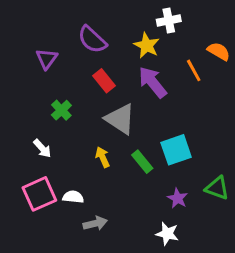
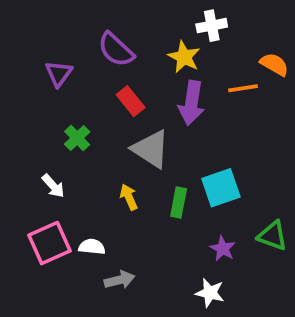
orange line: (194, 70) -> (243, 88), turned -70
purple arrow: (153, 82) -> (191, 103), turned -132
green rectangle: (142, 162) -> (179, 203), turned 50

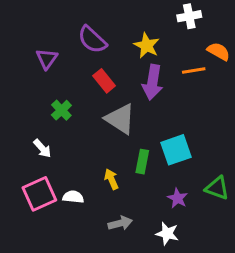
white cross: (212, 26) -> (189, 16), moved
yellow arrow: (129, 197) -> (111, 179), moved
gray arrow: (120, 280) -> (120, 223), moved

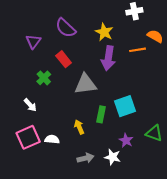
red rectangle: (104, 81) -> (64, 59), moved
gray triangle: (120, 119) -> (85, 84), turned -40
white star: (167, 234) -> (112, 157), moved

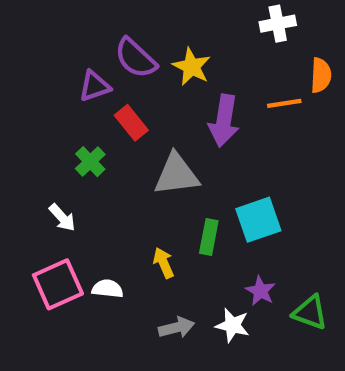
yellow star: (104, 32) -> (192, 67), moved
orange semicircle: (155, 36) -> (321, 75), turned 63
purple triangle: (33, 41) -> (95, 86), moved, turned 35
green triangle: (154, 133) -> (310, 312), moved

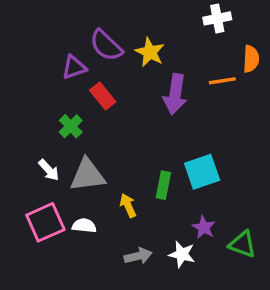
gray triangle: (176, 174) -> (88, 175), moved

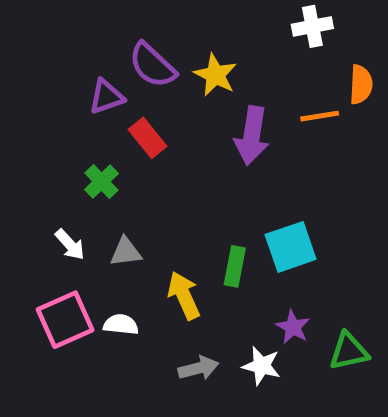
gray triangle: (88, 175) -> (126, 252), size x0.6
yellow arrow: (128, 205) -> (184, 295), size x1.4
green triangle: (243, 244) -> (349, 351), turned -32

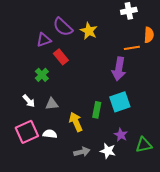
purple arrow: (252, 135) -> (119, 69), moved

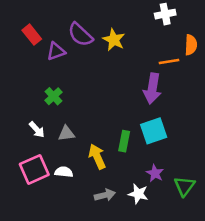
red rectangle: (61, 57) -> (32, 35), moved
green triangle: (144, 145) -> (184, 186), turned -42

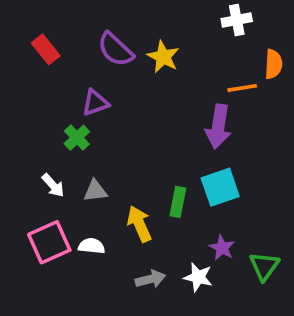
purple triangle: (56, 51) -> (95, 103), moved

